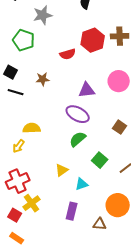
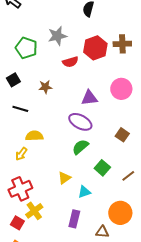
gray star: (43, 15) -> (57, 36), moved
black square: (11, 72) -> (13, 80), turned 32
black line: (16, 92) -> (20, 109), moved

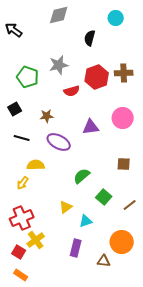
purple ellipse: (80, 122) -> (59, 142), moved
brown square: (122, 135) -> (124, 164), turned -32

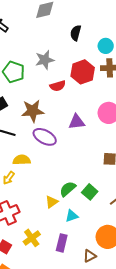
cyan circle: (116, 18) -> (106, 46), moved
brown star: (47, 116) -> (33, 111), size x1.6
green semicircle: (82, 176) -> (68, 189), moved
yellow cross: (36, 240) -> (32, 238), moved
brown triangle: (104, 261) -> (90, 256), turned -32

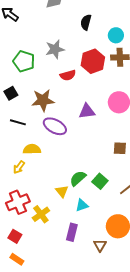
yellow triangle: (52, 202) -> (62, 191), turned -32
yellow cross: (32, 238) -> (41, 214), moved
brown triangle: (90, 256) -> (100, 245), turned -32

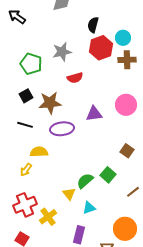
red hexagon: (93, 61) -> (101, 48), moved
black square: (11, 93) -> (26, 96), moved
purple ellipse: (55, 126) -> (62, 129), turned -35
brown square: (120, 148) -> (127, 151), turned 32
green square: (100, 181) -> (108, 175), moved

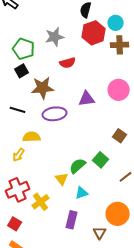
black square: (26, 96) -> (22, 71), moved

